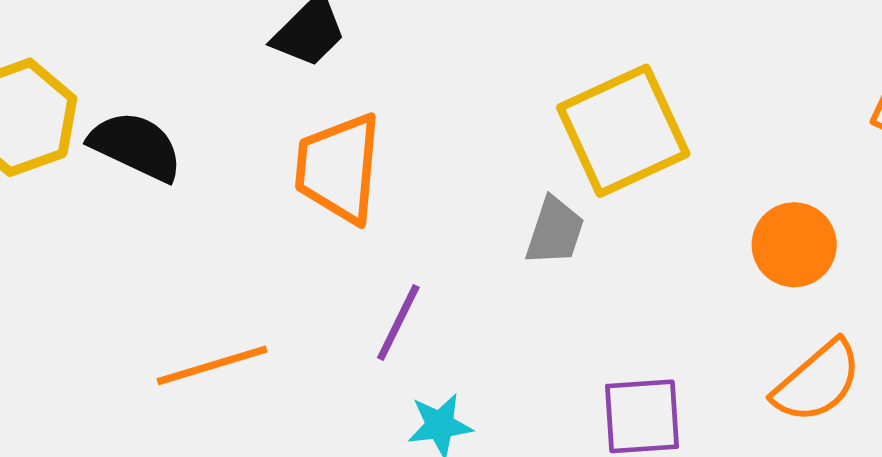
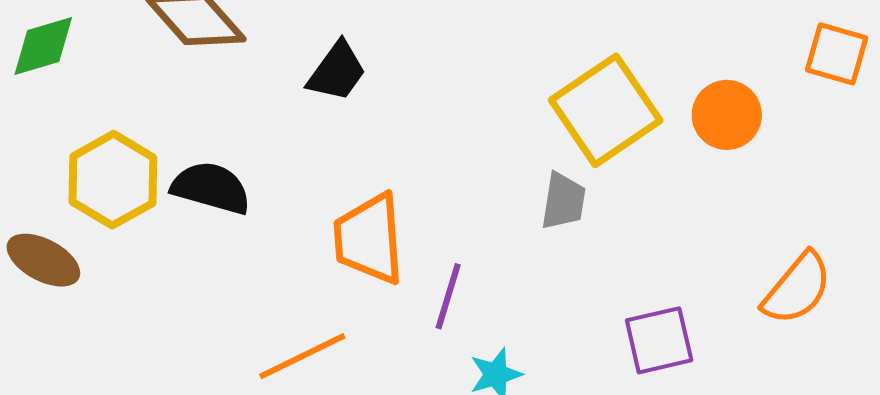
orange trapezoid: (338, 168) -> (369, 239), moved
orange circle: (794, 245) -> (727, 115), moved

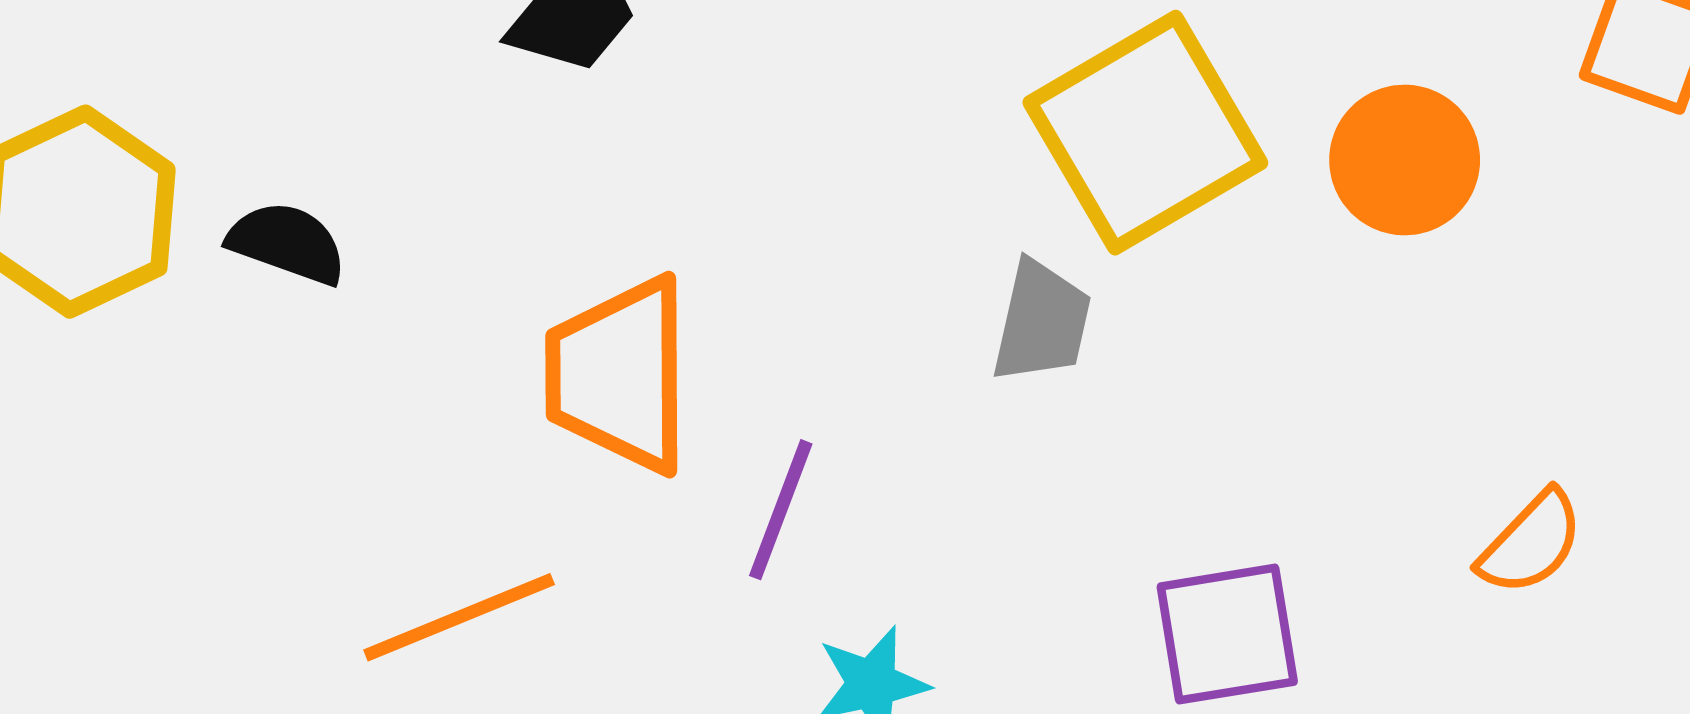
black semicircle: (211, 188) -> (287, 243), size x0.7
orange semicircle: (797, 289) -> (1531, 543), size x0.7

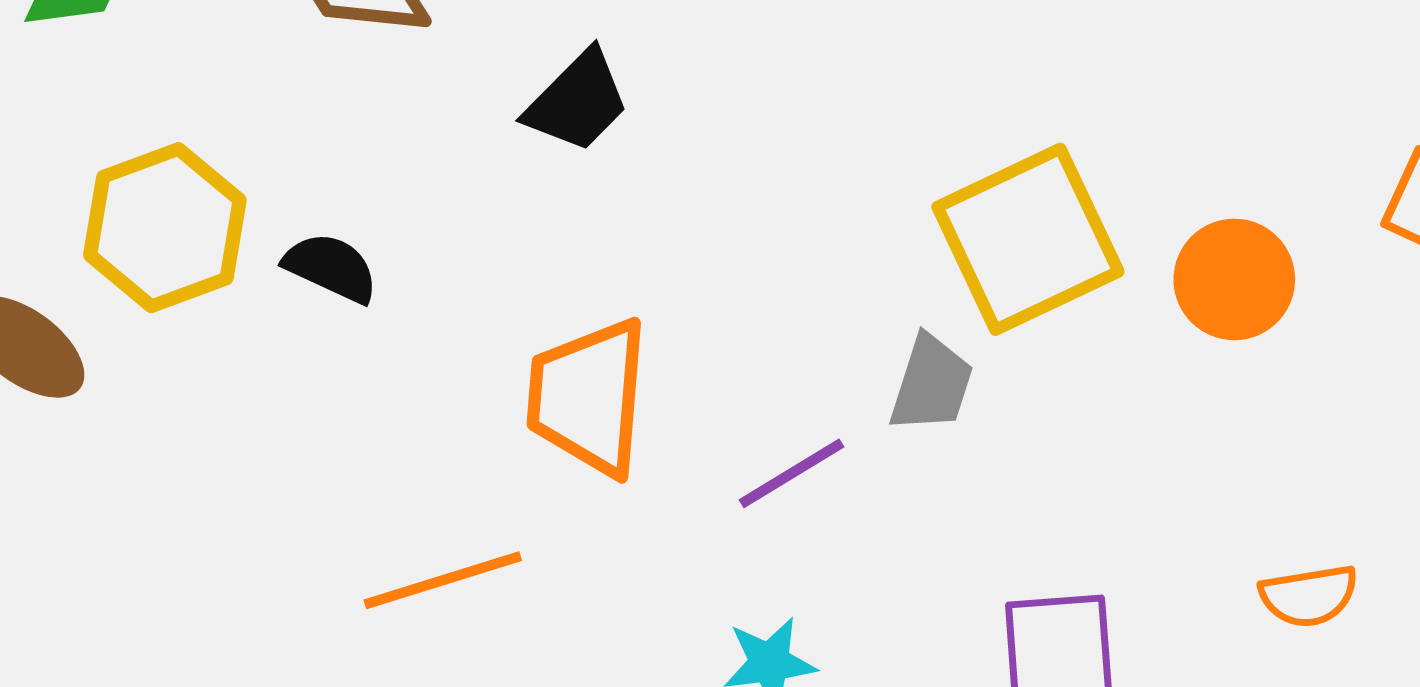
purple line: (781, 510) -> (792, 473), moved, turned 33
orange semicircle: (1531, 543) -> (1309, 596), turned 32

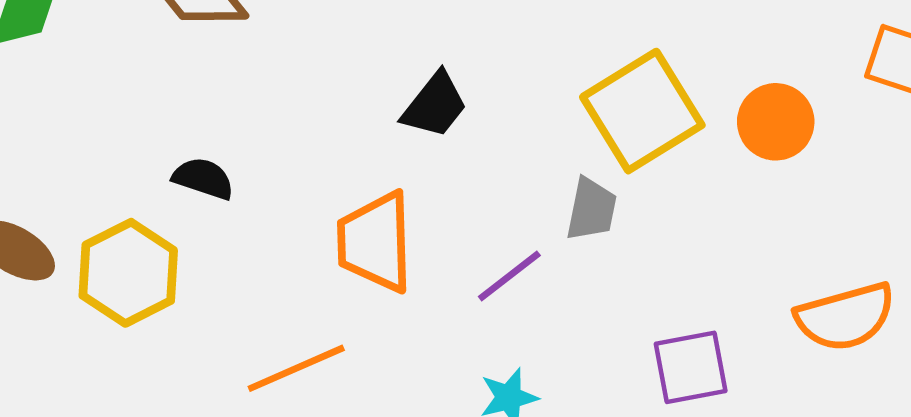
black trapezoid: (578, 101) -> (435, 105), moved
yellow hexagon: (165, 228) -> (128, 273), moved
orange semicircle: (1309, 596) -> (845, 317), size x1.6

